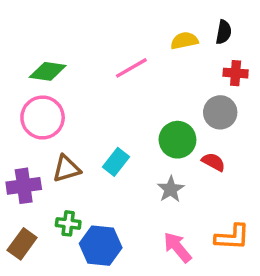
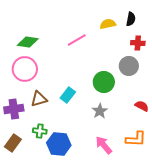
red semicircle: (213, 162) -> (142, 106), moved

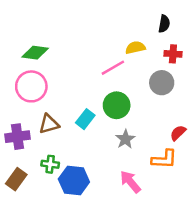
yellow semicircle: (108, 24) -> (135, 48), moved
pink line: (77, 40) -> (113, 68), moved
green circle: (104, 82) -> (117, 105), moved
red semicircle: (142, 106) -> (178, 133), turned -72
orange L-shape: (136, 139) -> (164, 159), moved

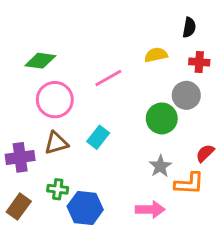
pink line: (113, 68) -> (108, 78), moved
pink circle: (31, 86) -> (55, 100), moved
green circle: (117, 105) -> (162, 118), moved
gray star: (125, 139) -> (160, 166), moved
pink arrow: (130, 182) -> (150, 209), turned 130

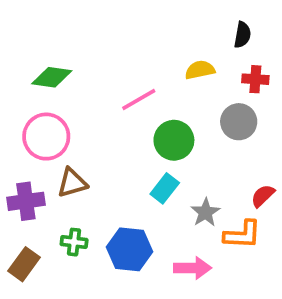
pink circle: (55, 100) -> (46, 137), moved
green circle: (162, 118) -> (174, 140), moved
cyan rectangle: (98, 137) -> (165, 188), moved
blue hexagon: (85, 208) -> (130, 249), moved

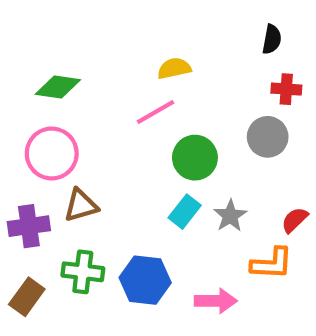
yellow semicircle: (200, 70) -> (174, 68), moved
gray star: (205, 212) -> (230, 216), moved
green cross: (74, 242) -> (83, 272), size x1.4

